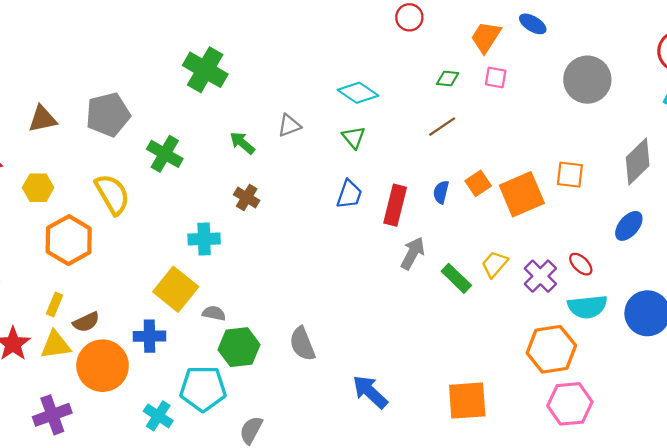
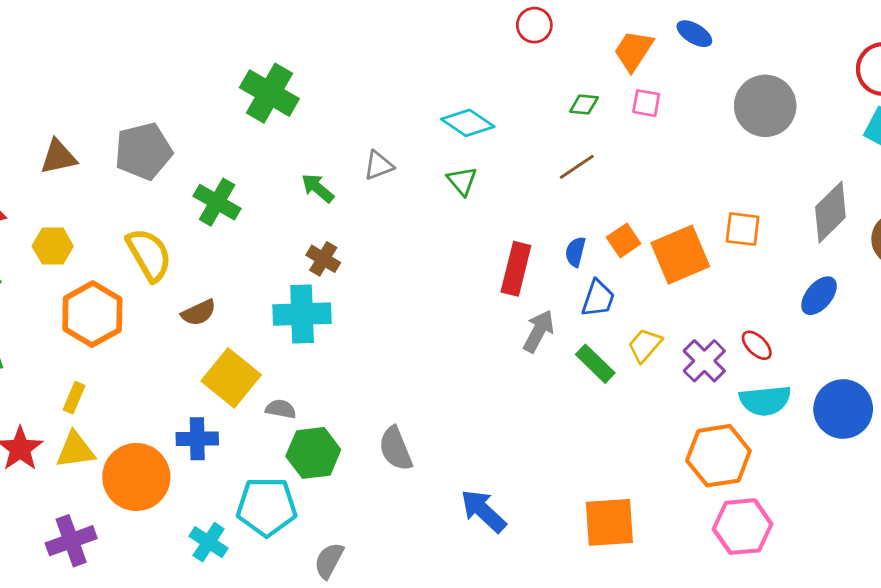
blue trapezoid: (349, 194) -> (598, 299), moved
cyan cross: (204, 239) -> (302, 314), moved, size x1.4
brown semicircle: (86, 322) -> (199, 313), moved

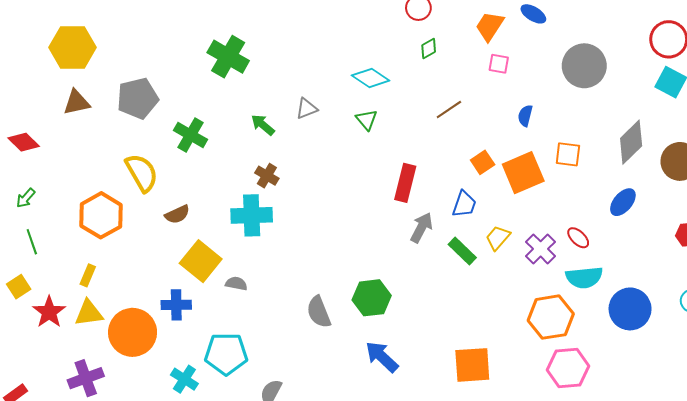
green diamond: (584, 104) -> (429, 49), moved, turned -35
yellow hexagon: (53, 246) -> (73, 47), moved, size x1.6
blue semicircle: (575, 252) -> (525, 116), moved
blue circle: (843, 409) -> (630, 309), moved
green hexagon: (313, 453) -> (372, 298), moved

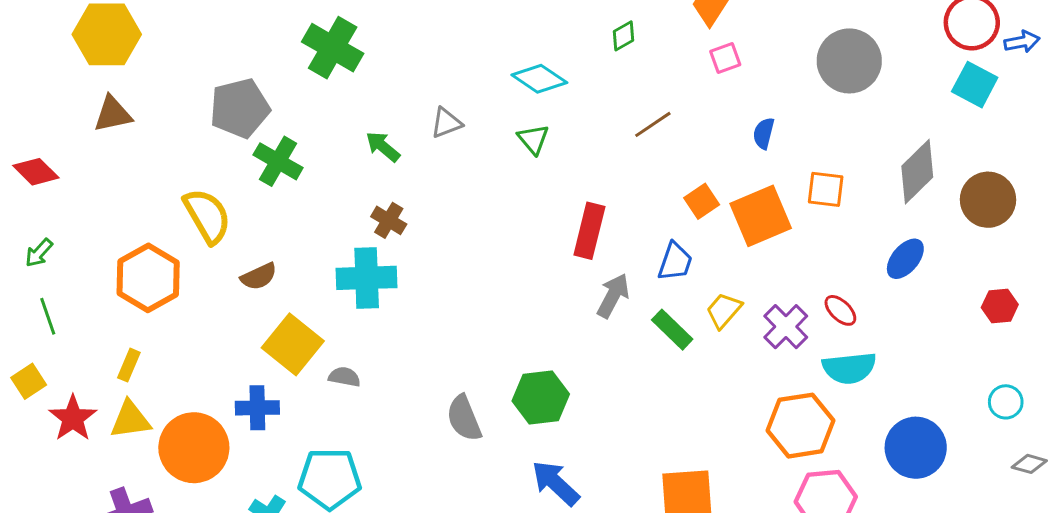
pink square: (499, 64) -> (725, 58), turned -30
gray pentagon: (138, 98) -> (240, 108), moved
blue circle: (630, 309) -> (916, 448), moved

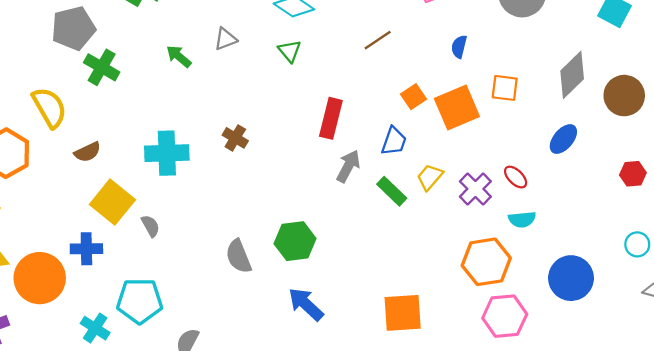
brown cross: (389, 220) -> (235, 138), moved
cyan semicircle: (849, 368) -> (522, 219), size x0.7
gray semicircle: (344, 377) -> (151, 226), turned 50

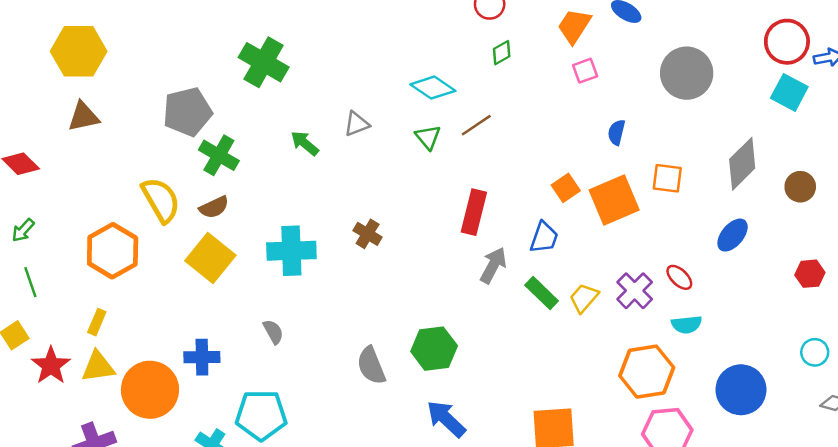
brown line: (378, 40) -> (476, 125), moved
brown circle: (624, 96) -> (800, 187), size x0.7
brown semicircle: (88, 152) -> (214, 207), moved
yellow trapezoid: (430, 177) -> (584, 298), moved
yellow square: (112, 202) -> (210, 258), moved

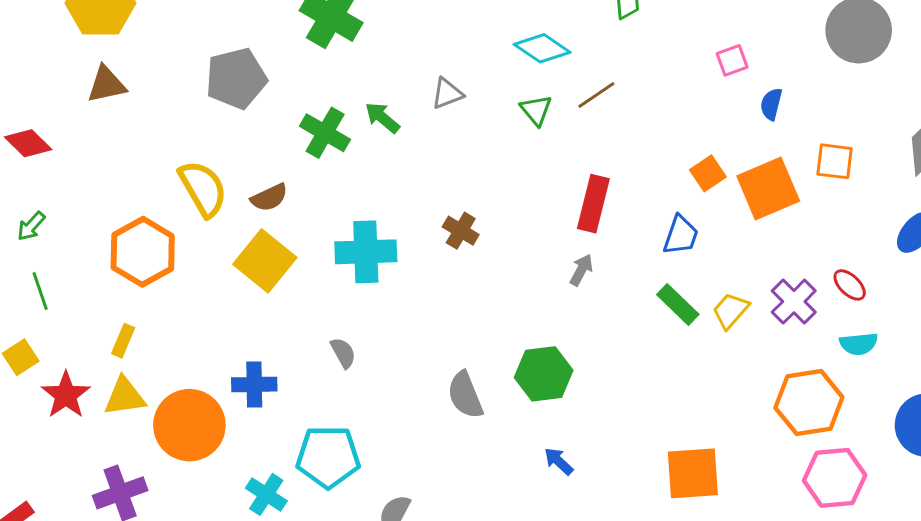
pink square: (585, 71) -> (732, 60), moved
green cross: (219, 155) -> (325, 133), moved
gray arrow: (493, 265) -> (581, 270), moved, size x0.7
blue arrow: (446, 419) -> (559, 461), size x0.6

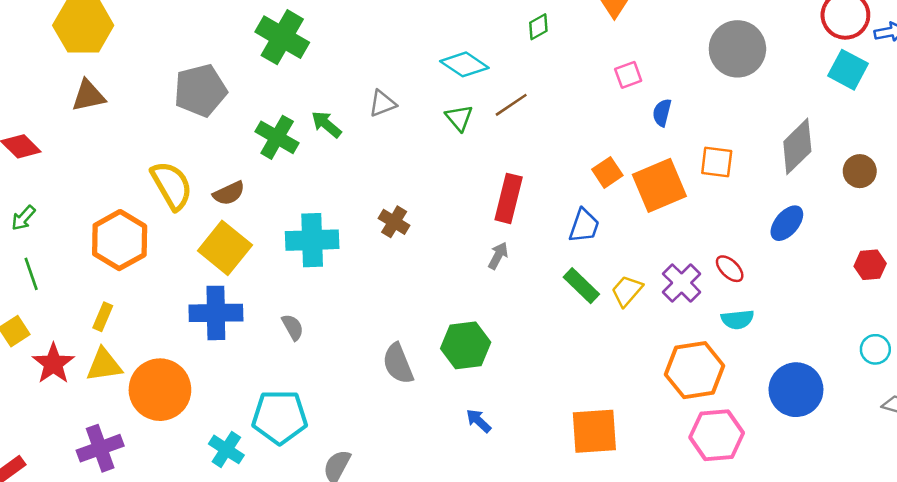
blue cross: (254, 384) -> (216, 313), moved, size x1.4

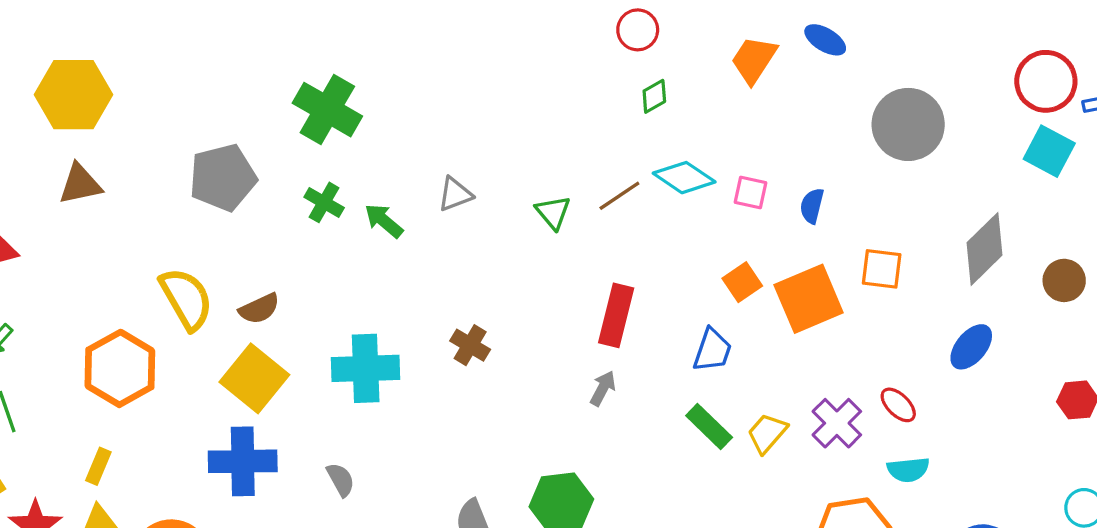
cyan diamond: (464, 64) -> (684, 178), moved
pink square: (628, 75) -> (751, 193), moved, turned 32
green cross: (277, 137) -> (324, 202), moved, size x0.7

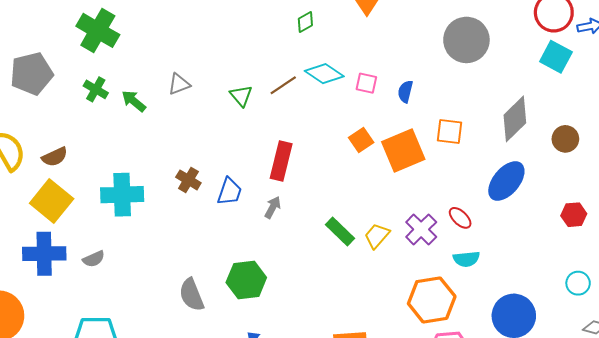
blue ellipse: (971, 347) -> (506, 181), size x1.4
blue trapezoid: (712, 350) -> (229, 192), moved
gray semicircle: (341, 480) -> (94, 259), moved, turned 95

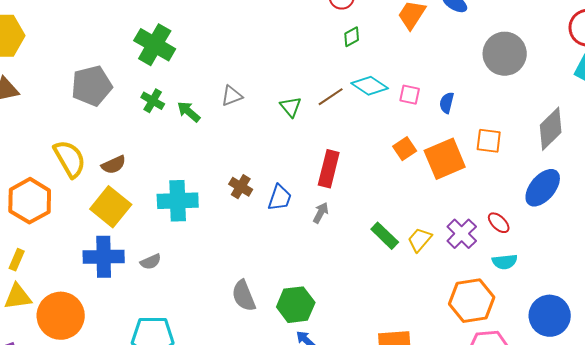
green hexagon: (246, 280) -> (296, 305), moved

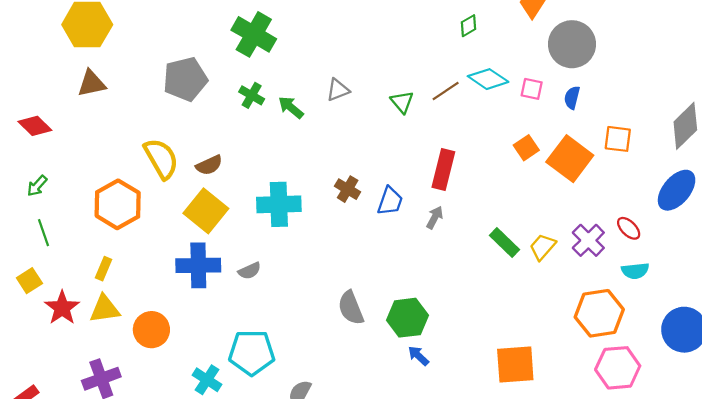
gray circle: (505, 54) -> (572, 44), moved
orange square: (445, 159) -> (570, 159), turned -30
orange circle: (61, 316) -> (151, 330), size x0.7

